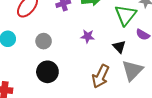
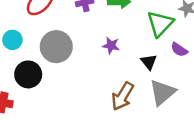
gray circle: (44, 41) -> (56, 47), size x1.6
black circle: (47, 72) -> (28, 74), moved

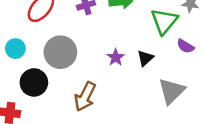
purple star: (111, 46) -> (116, 57), moved, turned 30
black triangle: (149, 62) -> (145, 58), moved, turned 30
brown arrow: (123, 96) -> (85, 97), moved

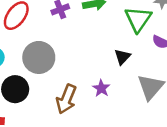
purple star: (116, 57) -> (101, 88), moved

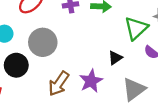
purple star: (101, 88) -> (91, 81), size x1.5

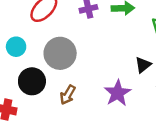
brown arrow: (59, 84) -> (68, 95), moved, size x0.7

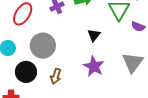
black triangle: (143, 65) -> (94, 35), moved

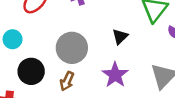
gray circle: (43, 46) -> (72, 48), moved

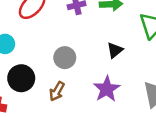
gray circle: (72, 48) -> (65, 58), size x0.7

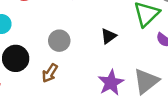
purple star: (107, 89) -> (111, 83), moved

